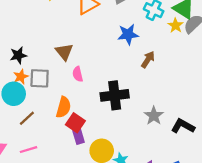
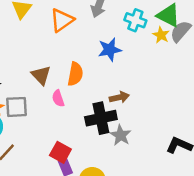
brown arrow: (148, 60) -> (119, 97), moved, turned 49
orange semicircle: (63, 107) -> (75, 74), moved
gray star: (154, 116) -> (120, 135), moved

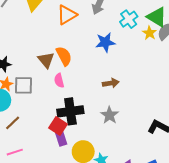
cyan cross: (135, 20) -> (129, 19), turned 30
orange semicircle: (75, 74) -> (64, 56), moved, turned -42
black cross: (101, 118) -> (70, 111), moved

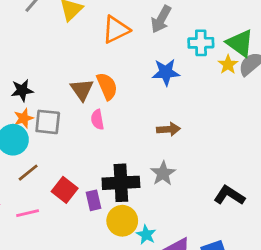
cyan cross: (129, 19) -> (201, 43), turned 30
black cross: (70, 111) -> (121, 183), moved
red square: (58, 126) -> (65, 190), moved

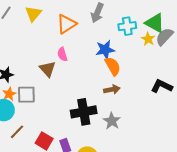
orange semicircle: (107, 86) -> (113, 66), moved
pink semicircle: (97, 120) -> (62, 54), moved
black cross: (121, 183) -> (84, 112), moved
black L-shape: (229, 195) -> (162, 86), moved

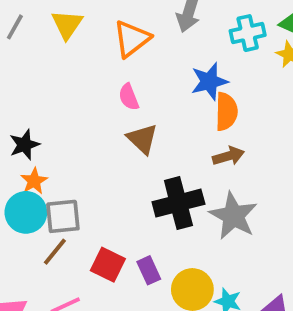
orange semicircle: (113, 66) -> (226, 112), turned 36
brown triangle: (48, 69) -> (142, 139), moved
gray square: (26, 95) -> (63, 216), moved
gray star: (112, 121) -> (233, 216), size x1.4

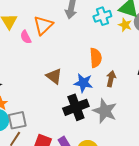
blue star: (209, 81) -> (83, 83), moved, turned 30
pink semicircle: (129, 97) -> (26, 37), moved
brown arrow: (228, 156) -> (111, 79), moved, turned -56

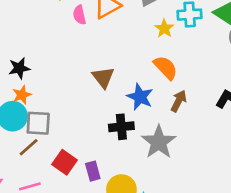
yellow star: (125, 25) -> (164, 28), moved
orange semicircle: (96, 58) -> (166, 68), turned -54
black cross: (76, 107) -> (121, 127), size x0.7

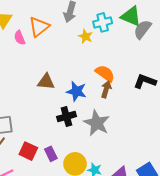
orange semicircle: (166, 68) -> (105, 73), moved
brown triangle: (103, 77) -> (46, 82), turned -36

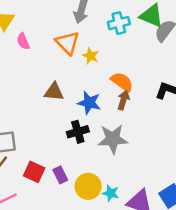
orange triangle: (39, 27) -> (67, 43), moved, turned -35
yellow star: (85, 36) -> (91, 56), moved
gray star: (97, 123) -> (113, 139), turned -30

